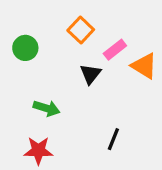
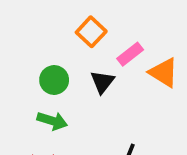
green circle: (25, 48) -> (54, 80), moved

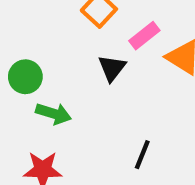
green circle: (54, 80) -> (25, 77), moved

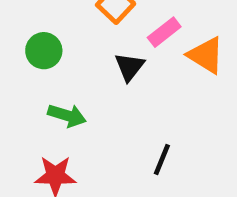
green circle: (25, 77) -> (44, 51), moved

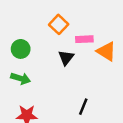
pink rectangle: (164, 32) -> (84, 39), turned 35
green arrow: (67, 115) -> (21, 78), moved

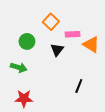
green circle: (21, 49) -> (27, 41), moved
black line: (83, 107) -> (79, 86), moved

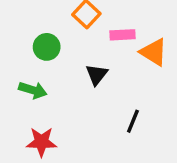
black triangle: (57, 50) -> (97, 75), moved

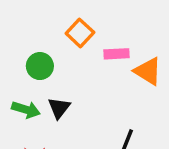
black triangle: (97, 75) -> (59, 108), moved

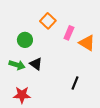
pink rectangle: (117, 54) -> (69, 33), turned -64
black triangle: (59, 108) -> (36, 64), turned -32

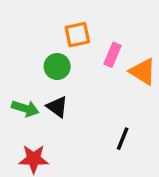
orange square: (48, 21) -> (77, 35), turned 35
green circle: (25, 40) -> (57, 67), moved

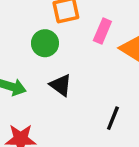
black triangle: (57, 107) -> (61, 85), moved

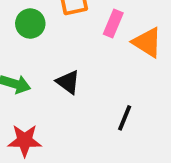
green circle: (45, 43) -> (30, 24), moved

